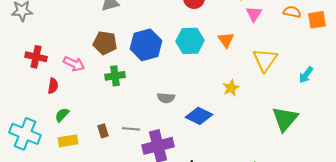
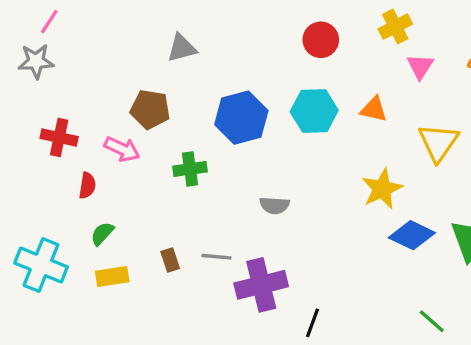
orange triangle: (226, 40) -> (374, 109), turned -42
brown pentagon: (105, 43) -> (150, 109), moved
yellow star: (231, 88) -> (382, 189), size x1.4
blue diamond: (199, 116) -> (412, 235), moved

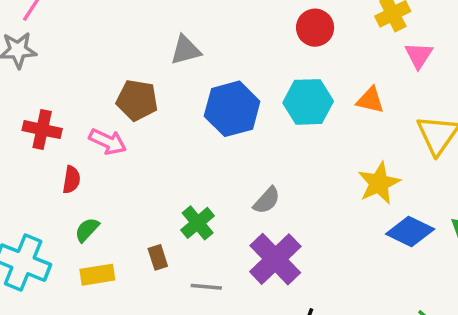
gray triangle: (182, 48) -> (185, 50), moved
green cross: (190, 169) -> (198, 223), moved, turned -32
gray semicircle: (274, 205) -> (267, 200), turned -52
gray line: (216, 257) -> (206, 287), moved
purple cross: (261, 285) -> (275, 259), moved, turned -30

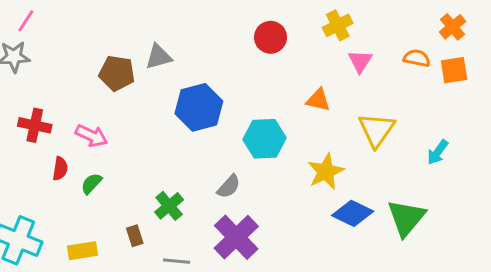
brown pentagon: (137, 100) -> (117, 73), moved
cyan hexagon: (308, 102) -> (265, 139), moved
green semicircle: (87, 230) -> (91, 184), moved

